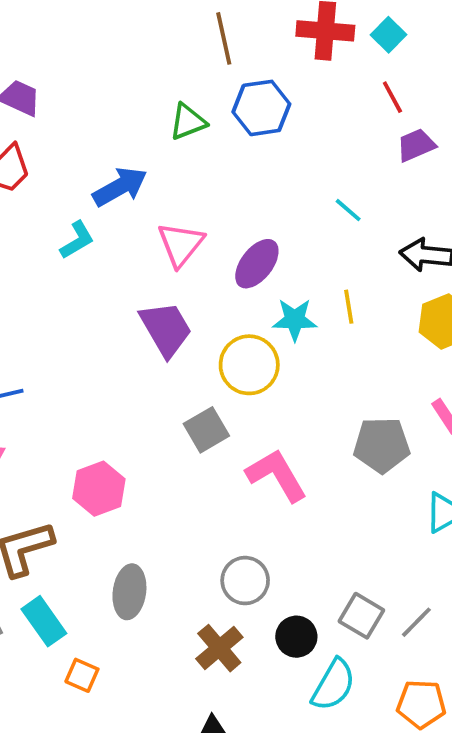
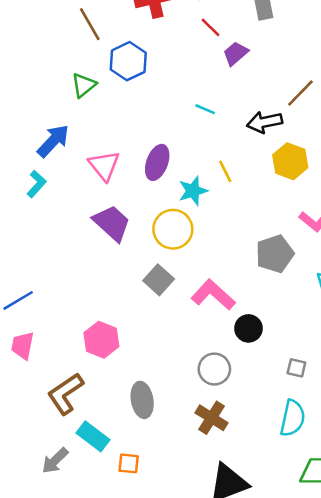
gray square: (361, 616) -> (296, 368), size x0.7
black circle: (296, 637) -> (248, 328), moved

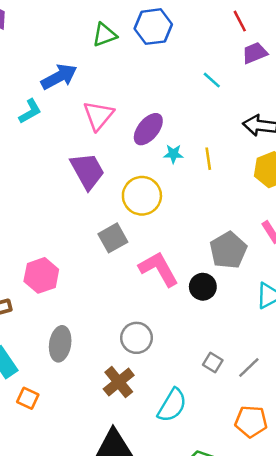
cyan line: (205, 109) -> (212, 80), moved
cyan star: (193, 191) -> (173, 154), moved, size x0.7
gray pentagon: (275, 254) -> (228, 250), turned -30
black circle: (248, 328) -> (203, 287), moved
cyan semicircle: (293, 418) -> (172, 405), moved

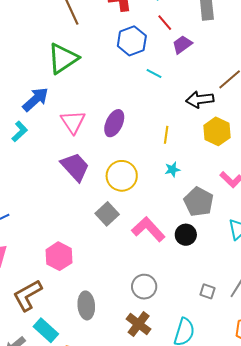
blue hexagon: (153, 27) -> (132, 41), moved
green triangle: (105, 35) -> (63, 58), size x1.6
cyan star: (173, 154) -> (172, 169), moved
yellow line: (208, 159) -> (166, 135), turned 30

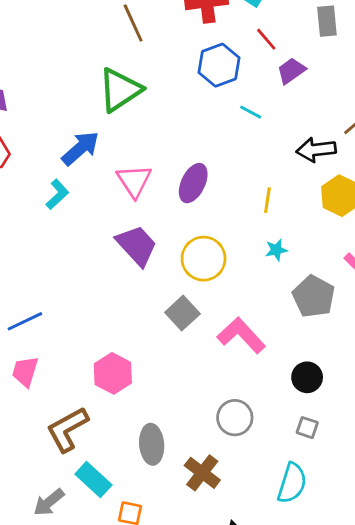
black circle: (186, 235) -> (307, 377), moved
gray square: (208, 291) -> (307, 428), moved
brown cross: (139, 324) -> (202, 473), moved

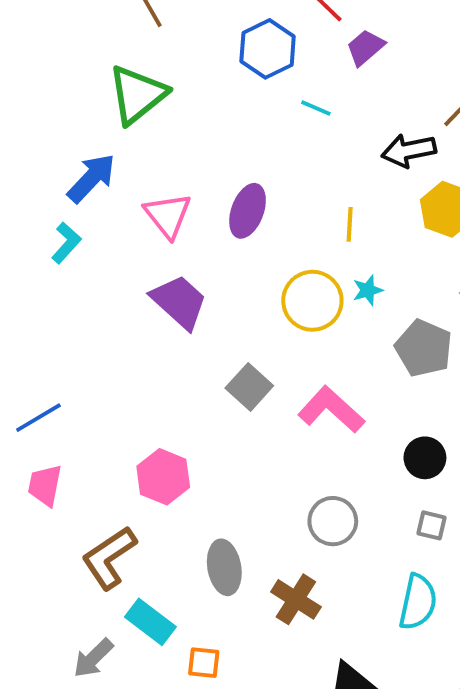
yellow circle: (204, 259) -> (312, 301), moved

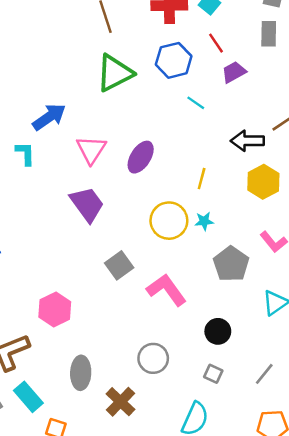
green triangle: (137, 95) -> (115, 73), moved
cyan L-shape: (66, 243) -> (25, 153), turned -55

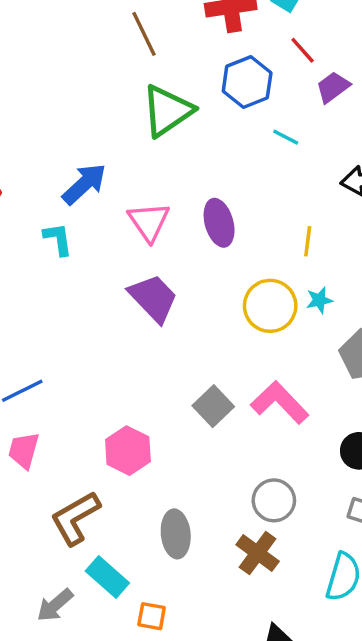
purple ellipse: (141, 157) -> (219, 223), turned -40
gray square: (119, 265) -> (213, 406), moved
brown cross: (121, 402) -> (258, 553), moved

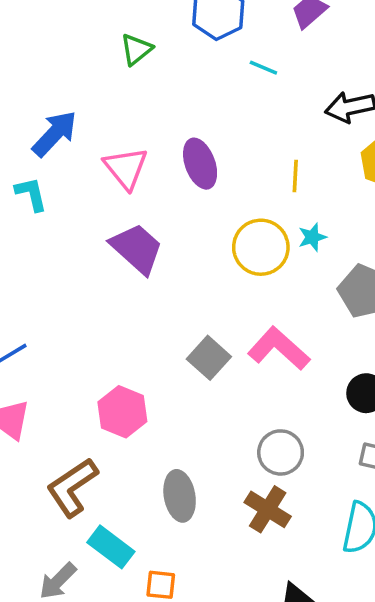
green triangle: (167, 111) -> (136, 49), size x0.6

